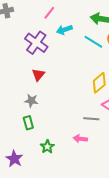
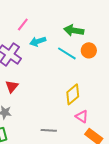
gray line: (91, 119) -> (49, 130), moved

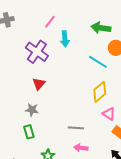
cyan arrow: (38, 41) -> (65, 39), turned -77
cyan line: (67, 53) -> (98, 62), moved

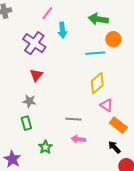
cyan line: (98, 62) -> (95, 53), turned -36

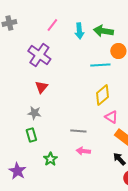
cyan arrow: (62, 30) -> (79, 31), moved

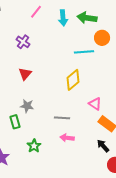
purple cross: (39, 55) -> (23, 42), size x0.6
yellow diamond: (102, 95) -> (73, 80), moved
gray star: (34, 113) -> (27, 106), moved

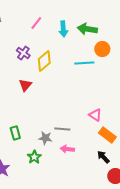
yellow diamond: (73, 80) -> (44, 61), moved
gray star: (27, 106) -> (45, 138), moved

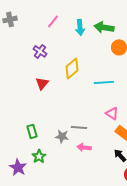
yellow diamond: (44, 61) -> (72, 68), moved
cyan line: (84, 63) -> (104, 82), moved
green star: (34, 157) -> (39, 156), moved

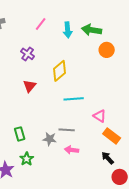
cyan line: (104, 82) -> (74, 99), moved

